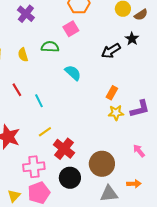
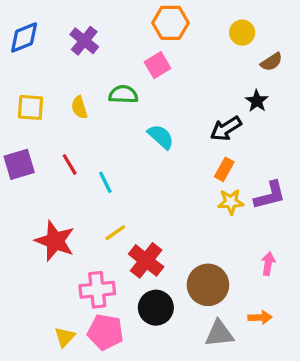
brown semicircle: (141, 15) -> (271, 62), moved
black star: (132, 39) -> (257, 101), moved
black arrow: (111, 51) -> (226, 129), moved
pink arrow: (139, 151) -> (268, 264), turned 48
pink pentagon: (39, 193) -> (105, 332), turned 30

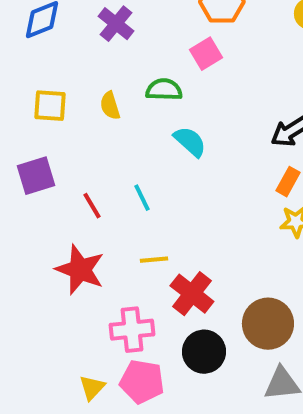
cyan semicircle: (161, 137) -> (190, 142), moved
red line: (70, 164) -> (92, 206), moved
yellow line: (115, 233) -> (154, 260), turned 30

